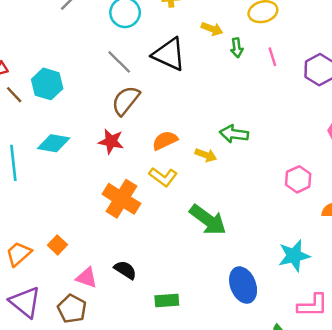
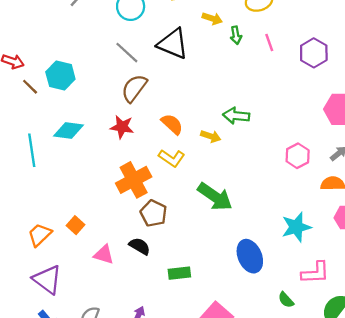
orange semicircle: (165, 140) -> (172, 124), turned 70
orange cross: (121, 199) -> (134, 180), turned 32
brown pentagon: (72, 309) -> (154, 213), moved

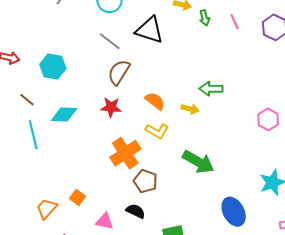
brown line: (30, 87) -> (27, 100), moved

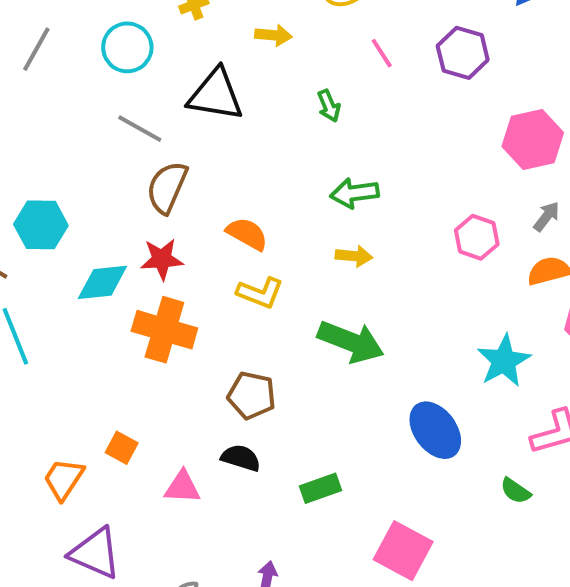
green arrow: (205, 18) -> (329, 106), moved
cyan hexagon: (53, 67) -> (41, 225), moved
yellow arrow: (190, 109) -> (354, 256), moved
cyan diamond: (64, 115) -> (102, 282), moved
orange cross: (125, 153) -> (164, 330), moved, turned -32

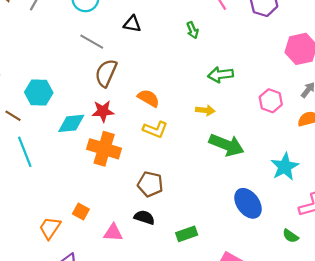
black triangle: (216, 95) -> (132, 24), size x0.6
green arrow: (354, 193) -> (221, 75), moved
green arrow: (351, 342) -> (227, 145), moved

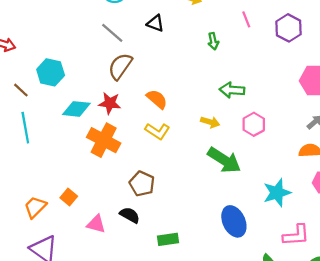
pink hexagon: (271, 101) -> (254, 124), moved

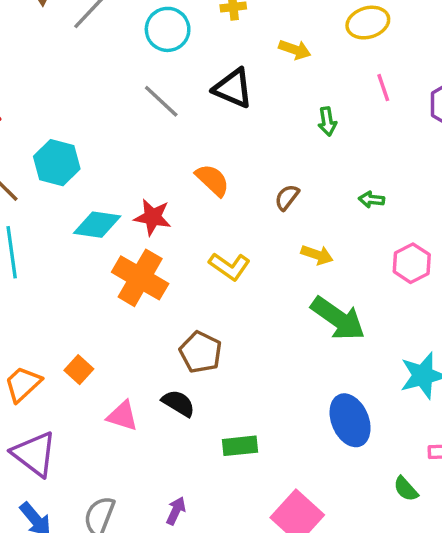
black triangle: (155, 23) -> (233, 88), size x1.4
brown semicircle: (120, 66) -> (287, 197), moved, size x0.6
green arrow: (232, 90) -> (371, 200), moved, size x0.6
orange semicircle: (157, 99) -> (212, 180), moved
pink hexagon: (254, 124) -> (412, 263), moved

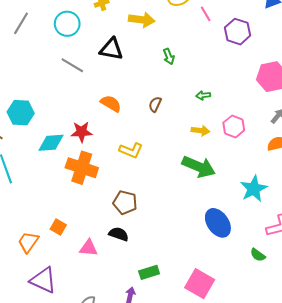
yellow arrow: (295, 50) -> (142, 20), size x1.4
pink line: (383, 88) -> (206, 14), moved
yellow arrow: (317, 255) -> (200, 131), moved
green rectangle: (240, 446) -> (149, 272), moved

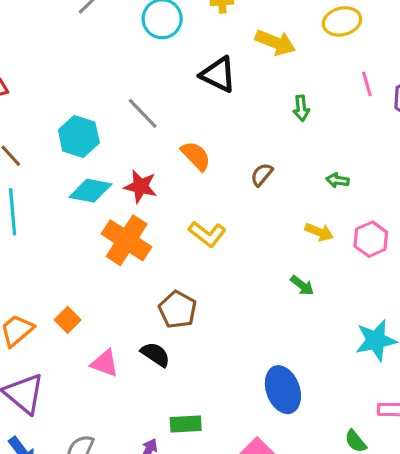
pink line: (206, 14) -> (367, 84), moved
gray line: (72, 65) -> (143, 113), moved
cyan hexagon: (21, 113) -> (79, 136), moved
green arrow: (199, 167) -> (302, 285), size x0.5
blue ellipse: (218, 223) -> (283, 390), moved

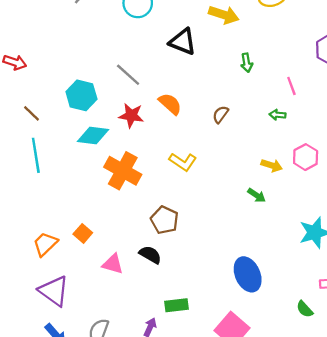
pink line: (367, 84) -> (291, 86), moved
red star: (140, 186) -> (131, 115), moved
yellow arrow: (319, 232) -> (272, 165), moved

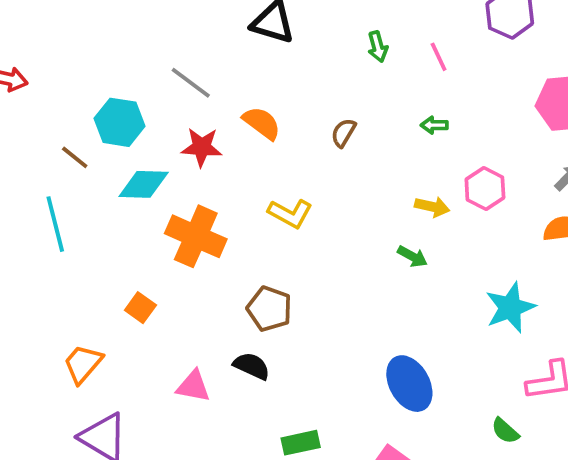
pink line: (291, 86) -> (439, 57), moved
brown line: (32, 113) -> (75, 157), moved
orange square: (83, 233) -> (140, 308), moved

